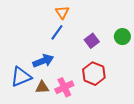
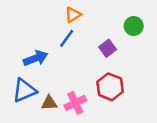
orange triangle: (62, 12) -> (73, 15), turned 32
green circle: (122, 37) -> (134, 26), moved
blue arrow: (43, 61) -> (36, 58), moved

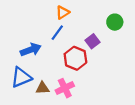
red hexagon: (110, 87) -> (75, 58), moved

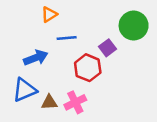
orange triangle: (63, 12) -> (49, 14), moved
green circle: (115, 22) -> (134, 26), size x1.5
blue line: (57, 33) -> (67, 38), turned 49

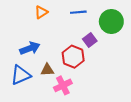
blue line: (67, 38) -> (78, 12), moved
brown triangle: (49, 102) -> (47, 70), moved

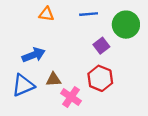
orange triangle: (41, 12) -> (46, 14), turned 40
red hexagon: (73, 57) -> (100, 78), moved
pink cross: (63, 85) -> (71, 97), turned -30

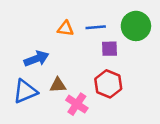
orange triangle: (46, 14) -> (65, 28), moved
blue line: (89, 14) -> (96, 27), moved
purple square: (101, 46) -> (110, 49), turned 35

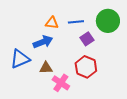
purple square: (110, 49) -> (87, 39), turned -32
blue arrow: (36, 59) -> (43, 42), moved
blue triangle: (25, 91) -> (20, 59), moved

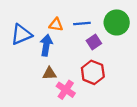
blue arrow: (43, 42) -> (46, 45), turned -60
blue triangle: (20, 59) -> (21, 34), moved

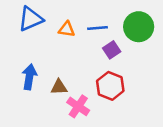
blue triangle: (21, 34) -> (31, 19), moved
blue arrow: (46, 45) -> (29, 77), moved

